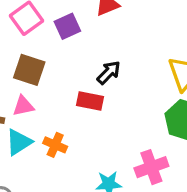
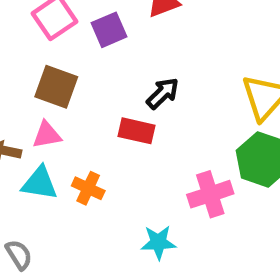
cyan triangle: (19, 142) -> (40, 183), turned 40
pink cross: (151, 167) -> (210, 194), moved

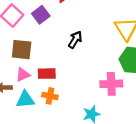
red rectangle: (136, 131) -> (47, 74), moved
pink cross: (210, 194) -> (111, 84), turned 30

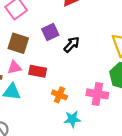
purple square: (41, 15) -> (50, 32), moved
orange cross: (50, 96) -> (59, 95), moved

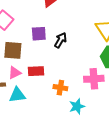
purple square: (50, 32) -> (39, 34), turned 35

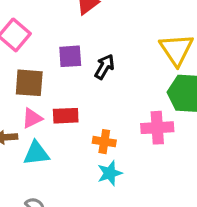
cyan star: (77, 106) -> (110, 173), moved

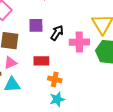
red rectangle: (66, 116) -> (41, 61), moved
pink cross: (157, 128) -> (79, 42), moved

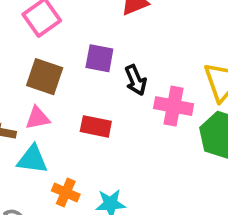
black arrow: (57, 33) -> (136, 80), turned 112
orange cross: (55, 79) -> (66, 193), moved

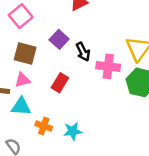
purple square: (99, 58) -> (59, 39), turned 36
red rectangle: (96, 126) -> (60, 83), turned -66

